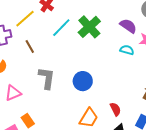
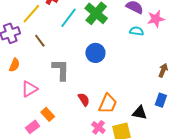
blue circle: (83, 81) -> (95, 53), moved
red semicircle: (115, 109) -> (84, 99), moved

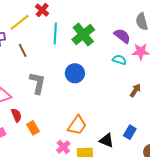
cyan line: (69, 18) -> (55, 34), turned -45
brown arrow: (163, 70) -> (135, 90), moved
red semicircle: (84, 99) -> (16, 115), moved
orange rectangle: (48, 114) -> (33, 128), moved

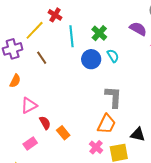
green cross: (83, 35) -> (99, 33), size x0.7
cyan semicircle: (119, 60) -> (113, 56), moved, turned 48
blue circle: (75, 73) -> (91, 59), moved
gray L-shape: (38, 83) -> (114, 97), moved

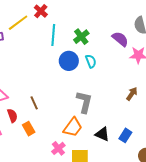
brown line: (42, 58) -> (34, 103), moved
black triangle: (138, 134) -> (102, 134), moved

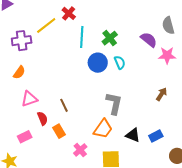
blue rectangle: (125, 135) -> (156, 136), turned 32
pink cross: (58, 148) -> (80, 150), moved

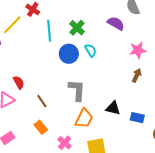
pink star: (167, 55) -> (138, 50), moved
gray L-shape: (114, 103) -> (77, 90), moved
red semicircle: (42, 118) -> (19, 82), moved
black triangle: (133, 135) -> (113, 108), moved
blue rectangle: (156, 136) -> (137, 118), turned 48

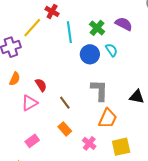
purple semicircle: (116, 23) -> (124, 24), moved
black triangle: (113, 108) -> (137, 97), moved

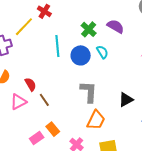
cyan line: (69, 32) -> (57, 46), moved
black triangle: (137, 97) -> (126, 100), turned -42
brown line: (65, 103) -> (44, 100), moved
pink rectangle: (32, 141) -> (37, 138), moved

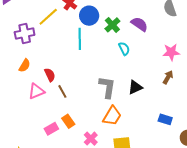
blue circle: (81, 55) -> (89, 16), moved
black triangle: (126, 100) -> (135, 87), moved

